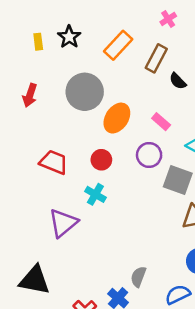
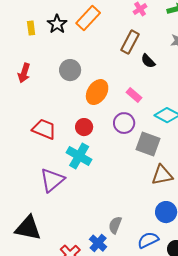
orange rectangle: (118, 45) -> (88, 18), moved
gray circle: (85, 92) -> (70, 70), size x0.7
cyan cross: (95, 194) -> (79, 156), size x1.4

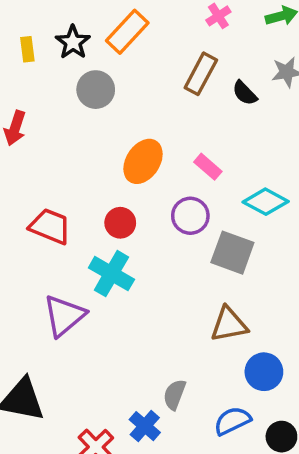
black semicircle: (148, 61) -> (245, 93), moved
gray circle: (70, 70) -> (96, 90), moved
brown triangle: (162, 175) -> (229, 324), moved

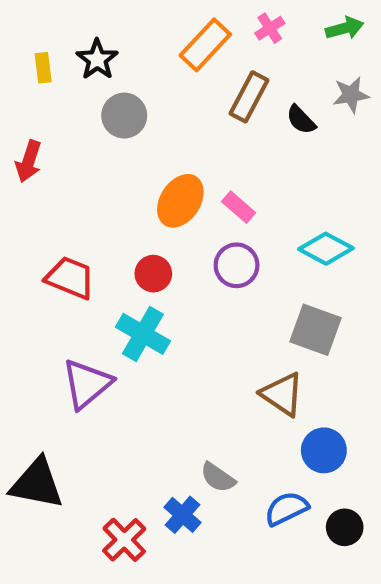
orange rectangle: (127, 32) -> (205, 45), moved
pink rectangle: (208, 167) -> (239, 207), moved
gray square: (232, 253) -> (316, 330), moved
brown triangle: (229, 324) -> (282, 394), turned 45
gray semicircle: (175, 395) -> (218, 477), turned -76

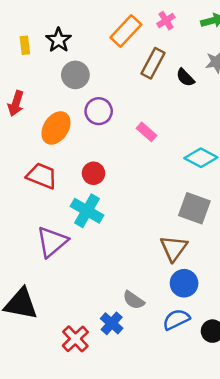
orange ellipse: (180, 201) -> (56, 128), moved
purple circle: (237, 265) -> (99, 111), moved
brown triangle: (282, 394) -> (174, 248), turned 32
blue circle: (324, 450) -> (184, 283), moved

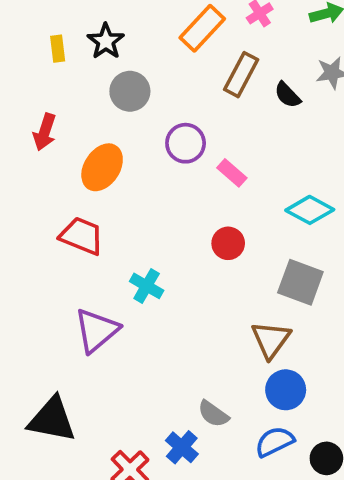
purple circle: (99, 111) -> (186, 143), moved
red circle: (93, 173) -> (228, 243), moved
cyan cross: (87, 211) -> (147, 286), size x0.7

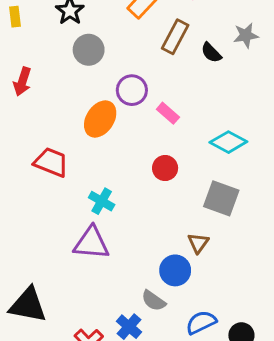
yellow rectangle: (58, 49) -> (15, 17), moved
orange ellipse: (102, 167) -> (100, 119), moved
purple triangle: (97, 330) -> (91, 243), moved, turned 45
brown triangle: (271, 340) -> (198, 243), size x0.7
blue circle: (286, 390) -> (175, 270), moved

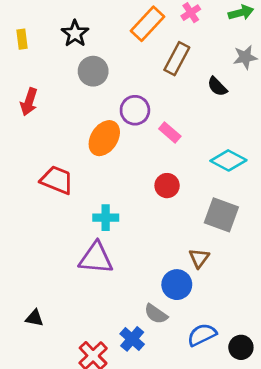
black semicircle: (211, 53) -> (217, 87), moved
cyan cross: (102, 201) -> (106, 218), turned -30
black triangle: (28, 305) -> (35, 318), size x0.5

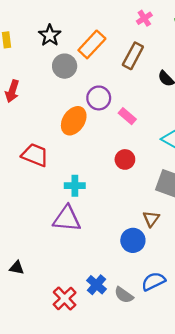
orange rectangle: (148, 24) -> (92, 44), moved
gray semicircle: (156, 314) -> (124, 295), moved

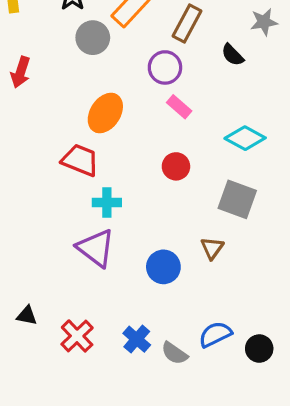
purple circle: (99, 98) -> (165, 67), moved
red trapezoid: (35, 155) -> (80, 160), moved
purple triangle: (67, 219) -> (96, 248), turned 32
blue circle: (133, 240) -> (163, 267), moved
red cross: (65, 298) -> (77, 336), moved

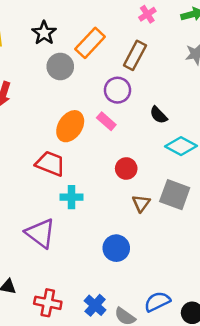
black semicircle: (233, 55) -> (159, 115), moved
pink rectangle: (179, 107) -> (106, 121), moved
purple triangle: (96, 248) -> (40, 233), moved
brown triangle: (212, 248) -> (141, 203), moved
red cross: (77, 336) -> (48, 303), turned -35

